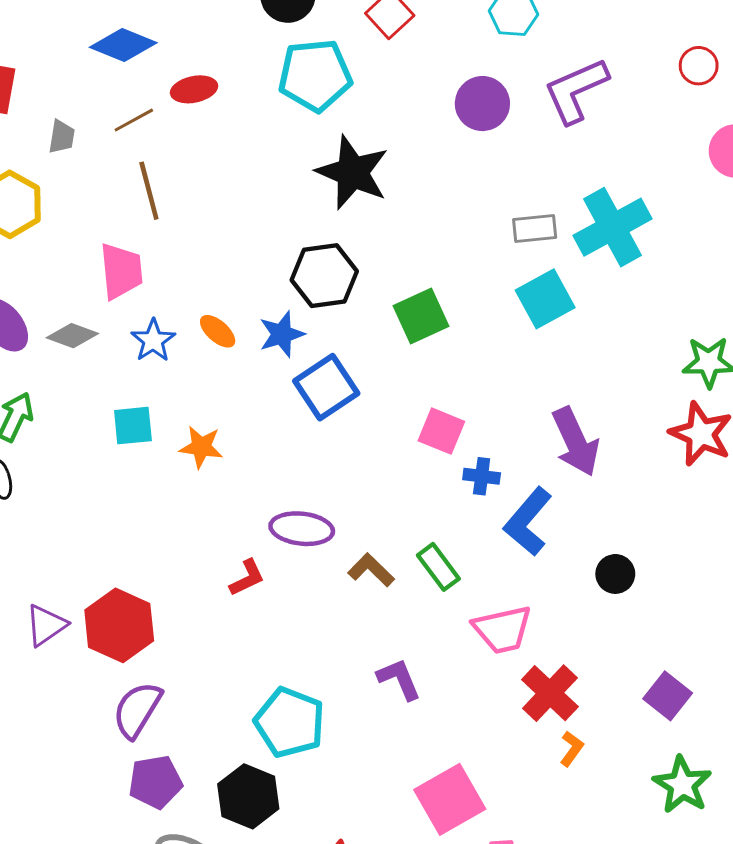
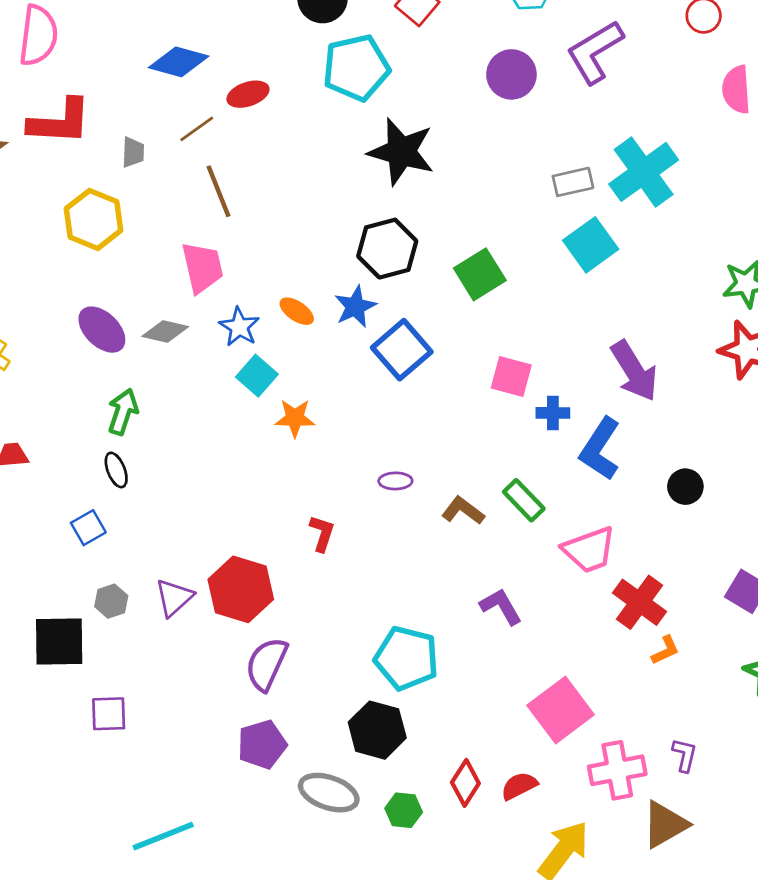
cyan square: (133, 426) -> (257, 376), moved, turned -36
purple ellipse: (302, 529) -> (395, 481), size x0.6
red L-shape: (247, 578) -> (322, 533), moved, turned -39
orange L-shape: (572, 749) -> (665, 650), turned 36
purple pentagon: (155, 782) -> (262, 745), moved

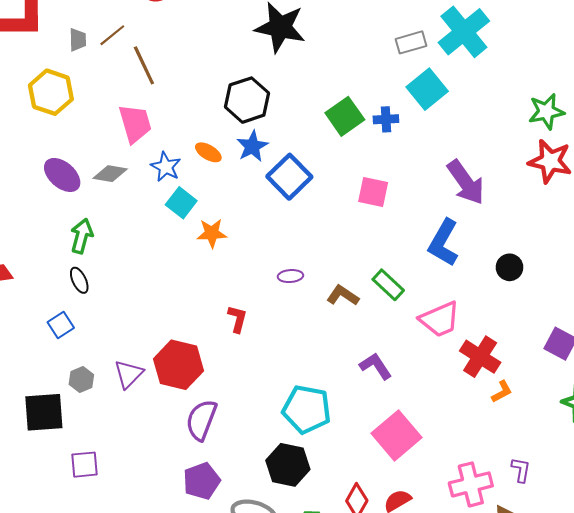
brown line: (197, 129) -> (112, 35), moved
black hexagon: (387, 249) -> (247, 100), moved
blue cross: (553, 413) -> (386, 119), moved
pink square: (561, 710) -> (397, 435), moved

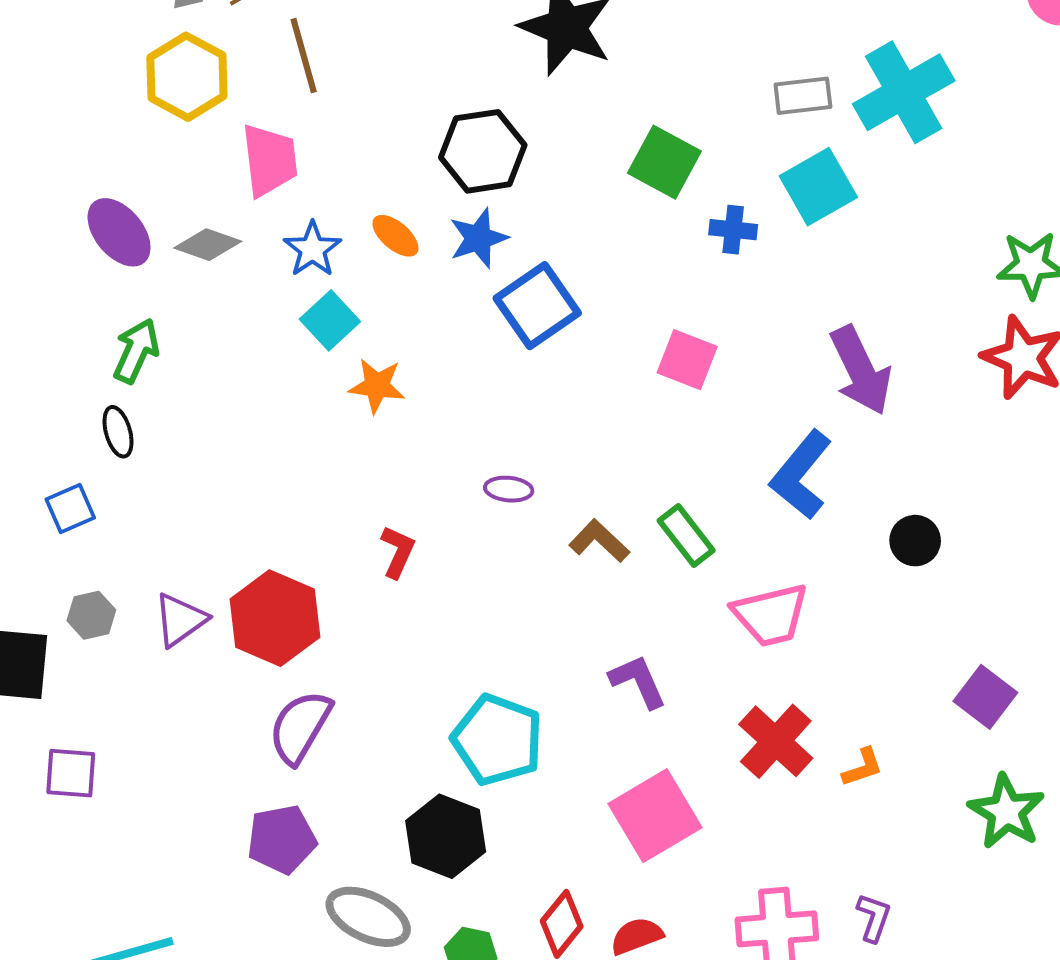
yellow hexagon: (51, 92) -> (187, 77), moved
green square: (345, 116) -> (664, 162), moved, turned -36
red cross: (480, 357) -> (776, 741), moved

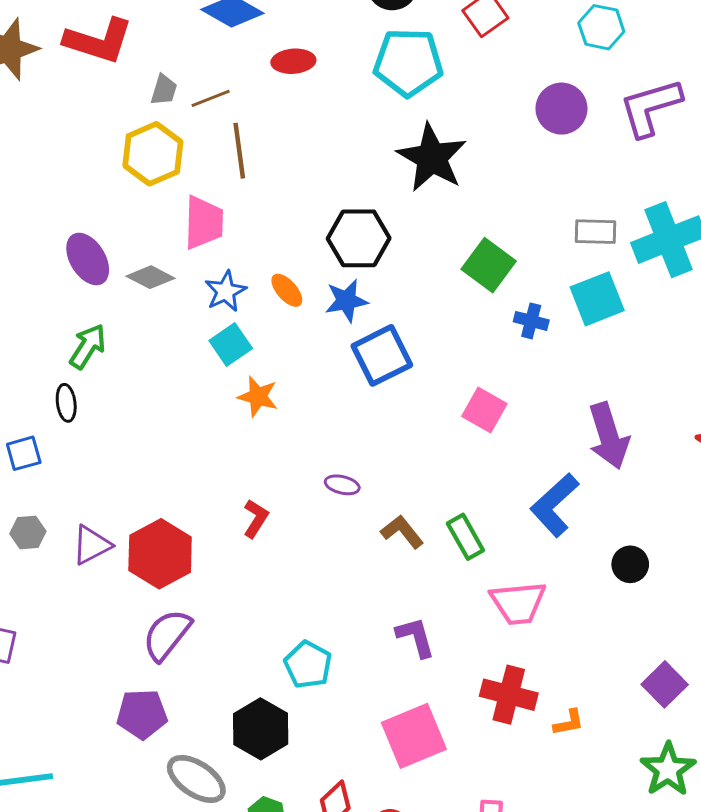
cyan pentagon: (497, 740) -> (308, 665), size x0.7
red cross: (776, 741) -> (509, 695), turned -36

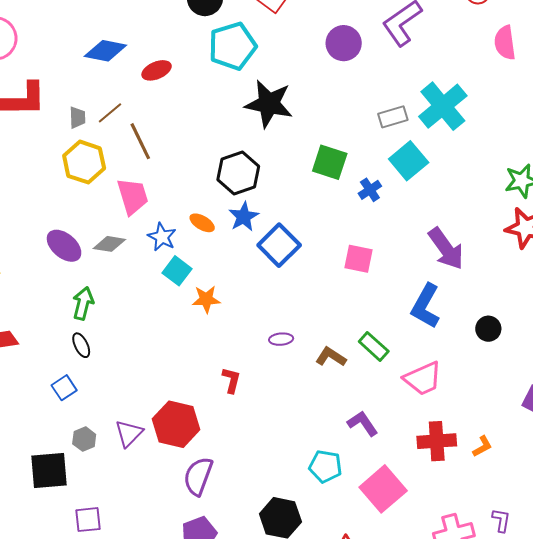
blue cross: (531, 321) -> (370, 190), turned -30
cyan pentagon: (308, 665) -> (325, 466), moved

